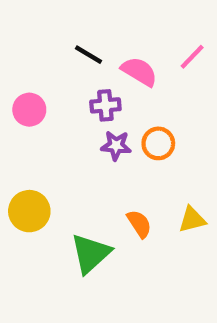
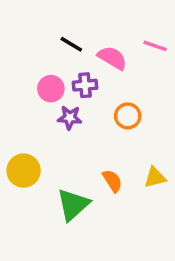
pink line: (192, 57) -> (155, 46), turned 65
pink circle: (29, 110) -> (51, 89), moved
purple star: (116, 146) -> (70, 118), moved

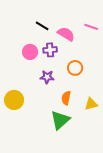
purple star: (70, 118) -> (47, 77), moved
orange semicircle: (112, 181) -> (66, 98), moved, turned -136
green triangle: (73, 205) -> (60, 120), moved

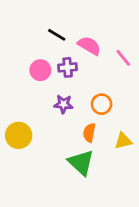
pink line: (91, 27) -> (123, 58), moved, turned 32
orange circle: (75, 68) -> (102, 104), moved
green triangle: (60, 120) -> (81, 163), turned -35

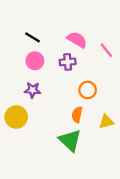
black line: (57, 35) -> (33, 37), moved
purple cross: (68, 67) -> (68, 62), moved
purple star: (63, 104) -> (33, 90), moved

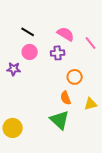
purple star: (33, 90) -> (14, 69), moved
orange semicircle: (77, 115) -> (66, 98), turned -32
yellow circle: (16, 117) -> (13, 128), moved

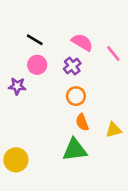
purple cross: (58, 53) -> (72, 66), turned -32
orange circle: (75, 77) -> (76, 96), moved
green triangle: (60, 120) -> (75, 150), turned -50

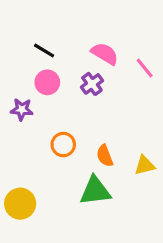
orange circle: (76, 96) -> (63, 145), moved

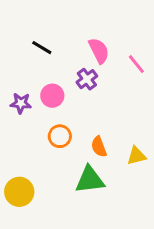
pink semicircle: (105, 54) -> (99, 51), turned 32
pink circle: (47, 82) -> (52, 96), moved

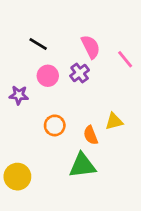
pink circle: (52, 96) -> (48, 76), moved
yellow triangle: (136, 156) -> (114, 121), moved

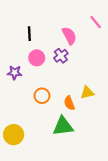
black line: (38, 44) -> (29, 34), turned 56
pink line: (125, 59) -> (96, 22), moved

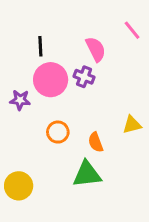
purple cross: (61, 56) -> (84, 77), turned -32
pink circle: (37, 58) -> (51, 80), size x1.5
yellow triangle: (87, 93) -> (132, 125), moved

